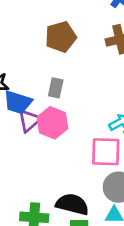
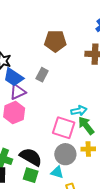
pink hexagon: (52, 123) -> (14, 113), moved

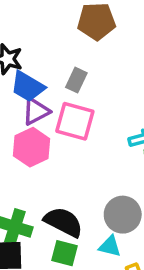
pink square: (64, 128) -> (75, 121), moved

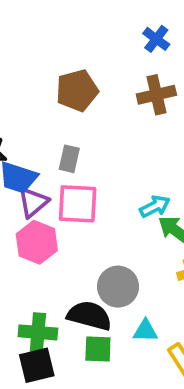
gray circle: (123, 215) -> (118, 287), moved

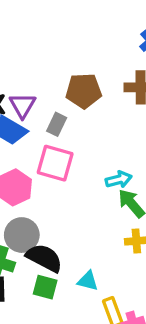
brown pentagon: (77, 90) -> (84, 91), moved
purple triangle: (33, 202) -> (22, 105), moved, turned -32
gray circle: (118, 287) -> (22, 235), moved

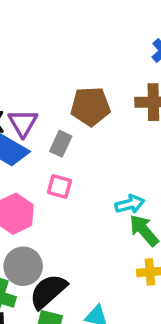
pink square: (55, 163) -> (59, 187), size x0.6
black semicircle: (44, 258) -> (48, 291), turned -69

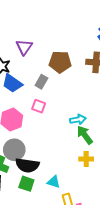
purple triangle: (23, 123) -> (24, 47), moved
black semicircle: (48, 291) -> (27, 165), turned -135

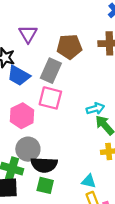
gray rectangle: (41, 82) -> (51, 71), size x1.5
pink square: (39, 106) -> (50, 98), size x1.5
cyan triangle: (54, 182) -> (89, 181), moved

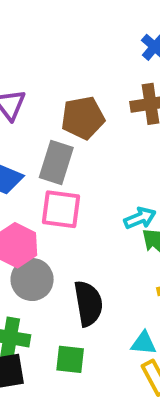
gray circle: (28, 149) -> (32, 279), moved
black semicircle: (44, 165) -> (88, 303), moved, turned -95

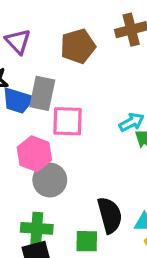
gray rectangle: (56, 163) -> (42, 93), moved
black semicircle: (88, 303) -> (110, 215), moved

